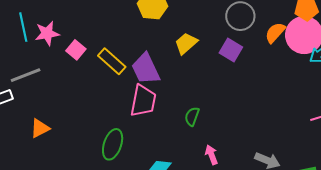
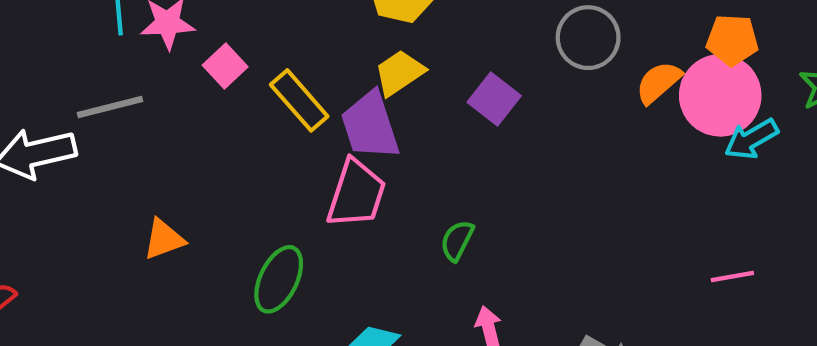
yellow trapezoid: (186, 43) -> (399, 73), moved
purple square: (231, 50) -> (494, 99), moved
orange triangle: (40, 128) -> (164, 239), moved

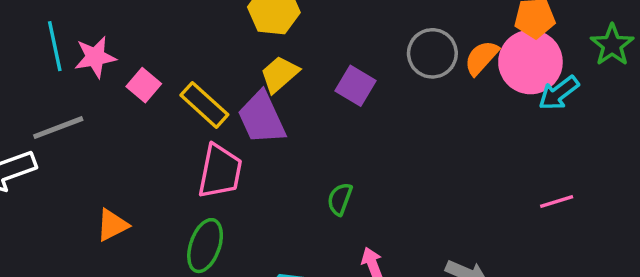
gray circle: (588, 38) -> (432, 53), moved
pink trapezoid: (356, 194) -> (220, 171), moved

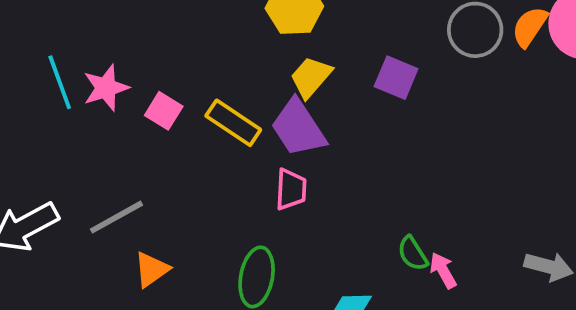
gray line: (58, 128) -> (117, 217), moved
pink trapezoid: (220, 171) -> (291, 189), moved, size x0.7
green semicircle: (340, 199) -> (413, 253), moved, turned -44

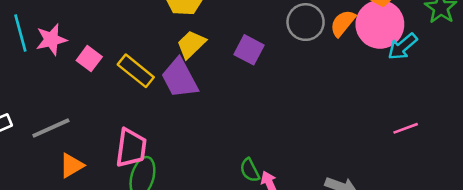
pink trapezoid: (291, 189) -> (131, 148), moved, size x1.4

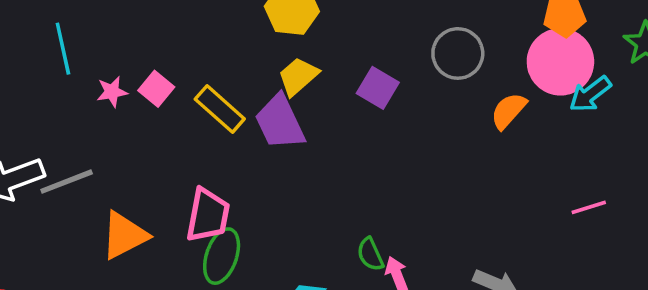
orange semicircle: (343, 23) -> (508, 111), moved
pink star: (51, 40) -> (112, 92), moved, size x0.7
gray line: (51, 128) -> (67, 182), moved
orange triangle: (72, 166) -> (124, 235), size x1.4

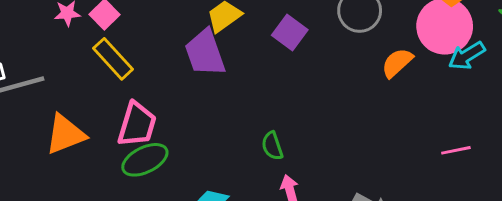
yellow rectangle: (220, 109) -> (113, 59), moved
green semicircle: (370, 254) -> (272, 146), moved
green ellipse: (222, 256) -> (145, 160), turned 39

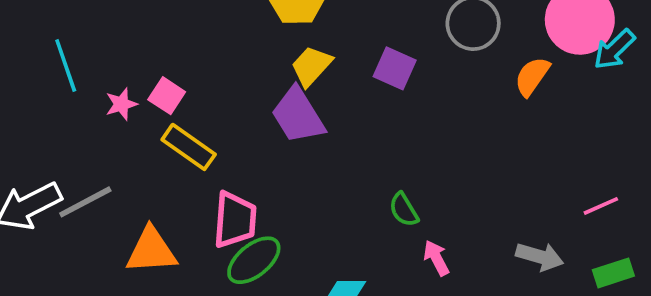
orange triangle: (65, 134) -> (151, 251), turned 30
pink line: (456, 150) -> (601, 206), moved

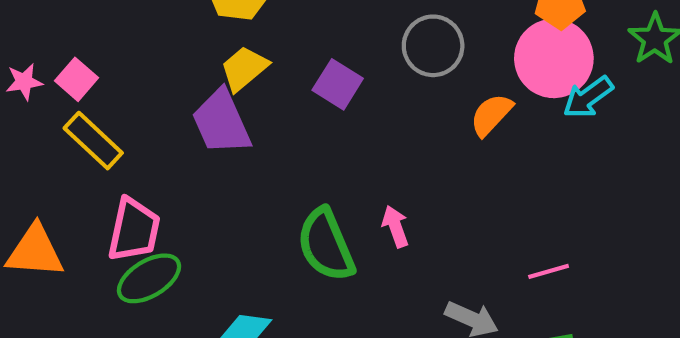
green semicircle: (404, 210) -> (326, 245), size x1.8
pink arrow: (436, 258) -> (395, 226), moved

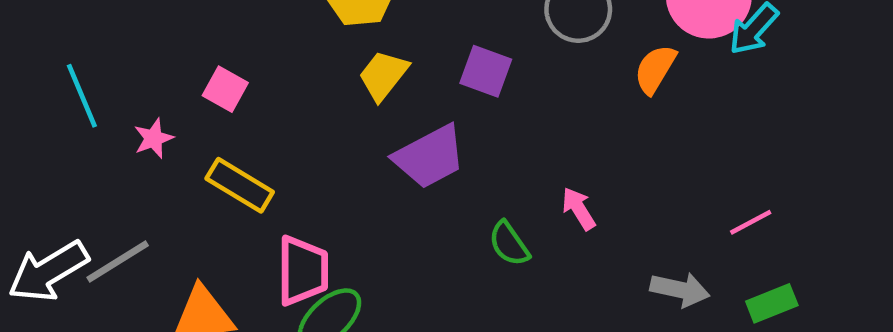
pink square: (76, 79) -> (225, 89), moved
purple trapezoid: (221, 122) -> (430, 157), moved, turned -82
green semicircle: (326, 245) -> (509, 244), size x0.6

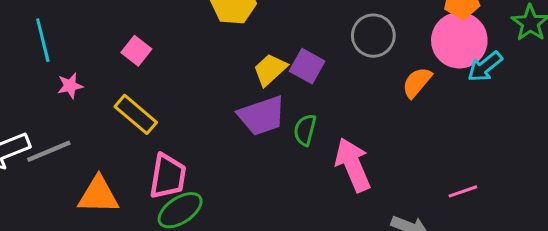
yellow trapezoid: (383, 75) -> (270, 70), moved
pink star: (154, 138) -> (70, 86), moved
pink arrow: (579, 209) -> (353, 165), size x1.8
green semicircle: (509, 244) -> (305, 130), moved, turned 40

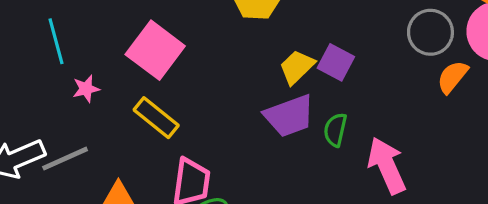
gray circle: (373, 36) -> (430, 32), moved
pink square: (136, 51) -> (155, 50), size x1.8

